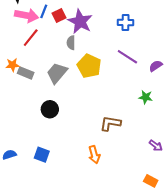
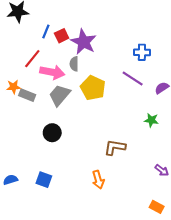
pink arrow: (27, 15) -> (52, 72), moved
blue cross: (125, 23) -> (142, 52), moved

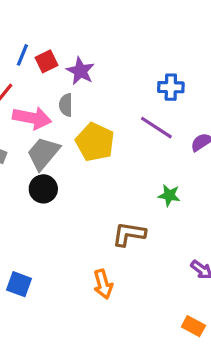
purple star: (84, 42) -> (80, 71), size x0.7
green star: (151, 120) -> (169, 195), moved
black circle: (52, 133) -> (43, 189), moved

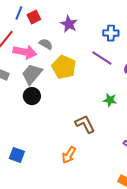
purple star: (80, 71) -> (69, 24), moved
gray semicircle: (66, 105) -> (46, 44), turned 120
brown L-shape: (129, 234) -> (85, 124), turned 55
orange arrow: (103, 284) -> (69, 155), turned 48

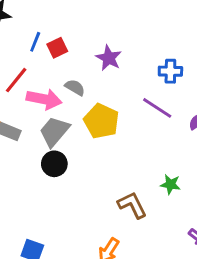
green star: (110, 100) -> (170, 184), moved

